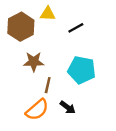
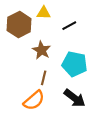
brown star: (34, 62) -> (41, 50), moved, turned 30
black arrow: (68, 107) -> (75, 98), moved, size x1.5

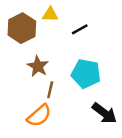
brown star: (41, 50) -> (38, 66), moved
black arrow: (75, 98) -> (104, 113), moved

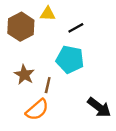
brown star: (38, 66) -> (24, 75), moved
cyan pentagon: (86, 74) -> (70, 59), moved

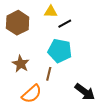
yellow triangle: (48, 14) -> (51, 12), moved
brown line: (48, 85) -> (49, 74), moved

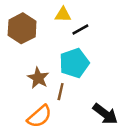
cyan pentagon: (60, 51) -> (74, 63), turned -30
brown star: (21, 64) -> (38, 78), moved

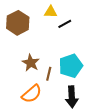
cyan pentagon: (74, 63) -> (71, 66), moved
black arrow: (105, 114) -> (72, 97), moved, turned 50

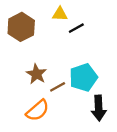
brown line: (49, 74) -> (58, 87), turned 48
black arrow: (72, 97) -> (99, 108), moved

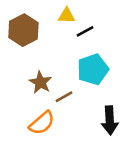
cyan pentagon: (83, 78) -> (93, 69), moved

